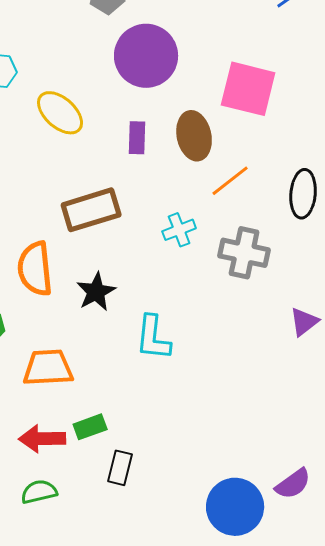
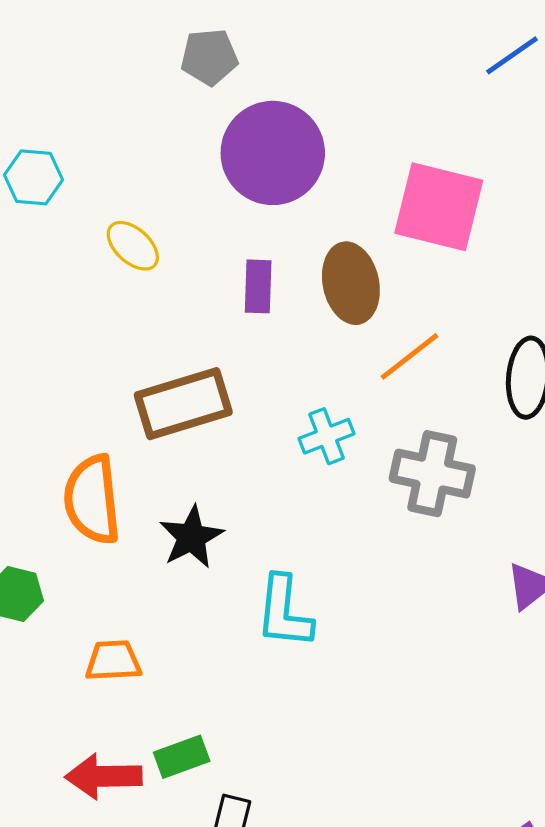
yellow ellipse: (60, 113) -> (133, 246), size x0.7
orange trapezoid: (48, 368) -> (113, 661), size x0.7

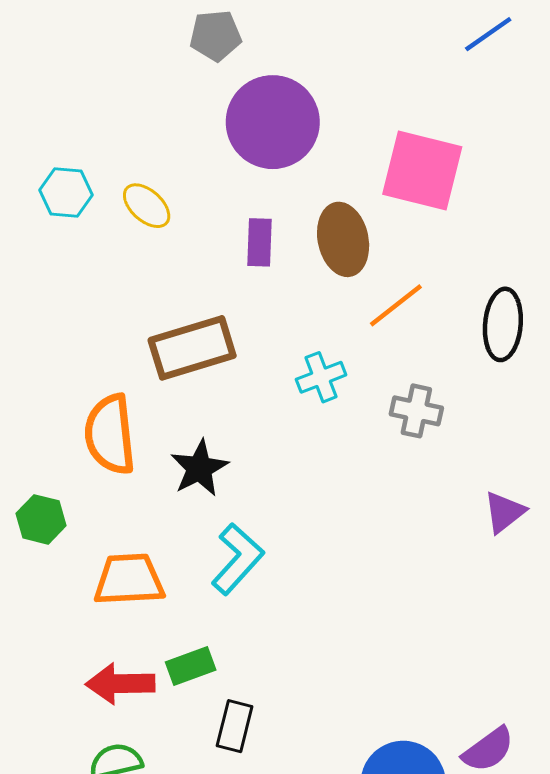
cyan hexagon: (34, 177) -> (66, 192), moved
gray cross: (432, 474) -> (416, 411), size x0.7
cyan L-shape: (284, 612) -> (238, 559), moved, turned -144
orange trapezoid: (113, 661) -> (129, 580), size x1.4

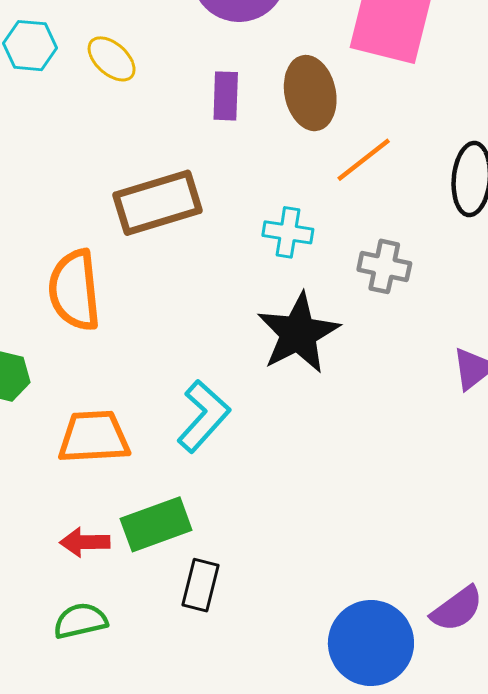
cyan cross: (321, 377) -> (288, 232), turned 30
black star: (199, 468) -> (298, 333), moved, size x1.4
green rectangle: (191, 666) -> (156, 524), size x1.4
red arrow: (120, 684) -> (85, 542), size x0.7

